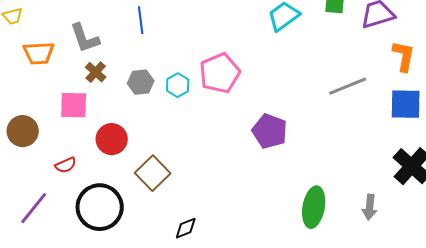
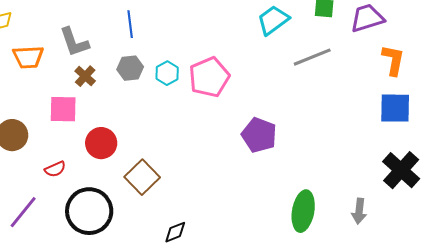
gray hexagon: (141, 82) -> (130, 68), moved
cyan hexagon: (178, 85) -> (167, 73), moved
gray line: (348, 86) -> (312, 57), moved

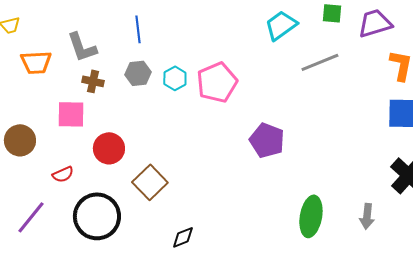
brown cross: (85, 76) -> (93, 81), turned -30

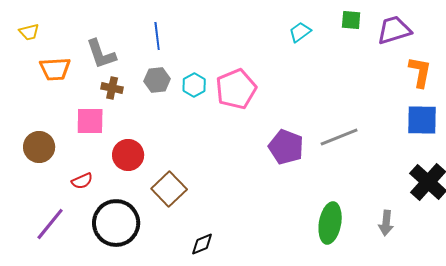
cyan trapezoid: (281, 25) -> (300, 32), size x0.7
gray line: (320, 62) -> (339, 137), moved

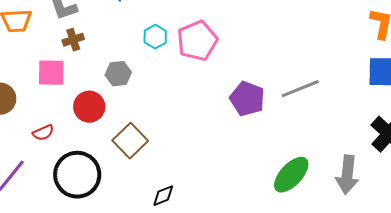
gray hexagon: (157, 80) -> (118, 74), moved
brown cross: (112, 88) -> (73, 40), turned -30
green ellipse: (330, 223) -> (291, 175), turned 33
gray arrow: (386, 223) -> (347, 175), size x1.5

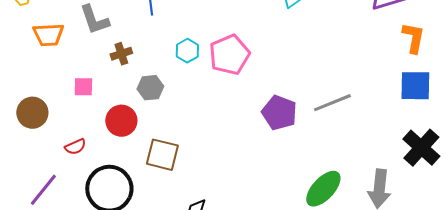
brown cross: (73, 40) -> (121, 54), moved
pink square: (51, 73) -> (83, 87), size x0.7
brown square: (130, 141) -> (162, 155), turned -32

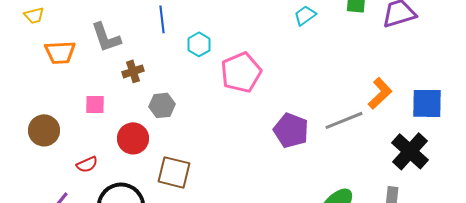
orange L-shape: (413, 38) -> (380, 93), moved, turned 36
cyan hexagon: (187, 51) -> (199, 44), moved
black cross: (421, 148) -> (410, 151), moved

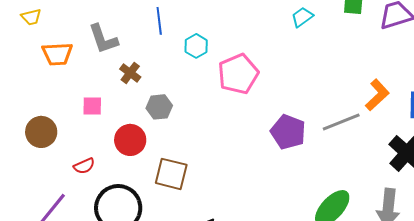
brown cross: (133, 71) -> (130, 73), turned -35

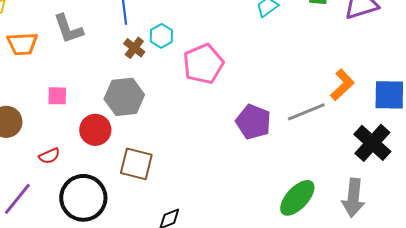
brown cross: (130, 73) -> (134, 48), moved
gray hexagon: (159, 107) -> (124, 97), size x1.5

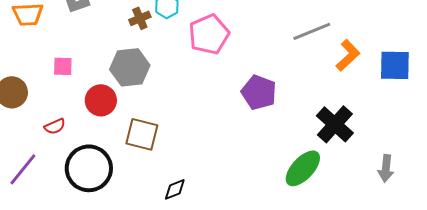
brown cross: (134, 48) -> (140, 18), turned 30
gray line: (306, 112) -> (312, 31), moved
black cross: (372, 143) -> (335, 124), moved
gray arrow: (353, 198) -> (386, 168), moved, size x0.7

